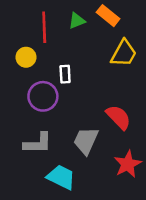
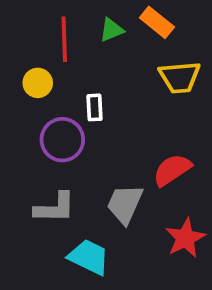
yellow trapezoid: (124, 53) -> (180, 77), turned 56
red semicircle: (119, 117) -> (172, 170), turned -80

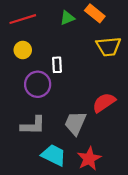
red line: (64, 39) -> (23, 19), moved, turned 75
red star: (185, 238) -> (89, 159), moved

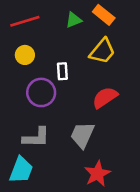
yellow trapezoid: (109, 47) -> (102, 51), moved, turned -45
red semicircle: (104, 103) -> (105, 97), moved
cyan trapezoid: (54, 155) -> (21, 170), moved, turned 85

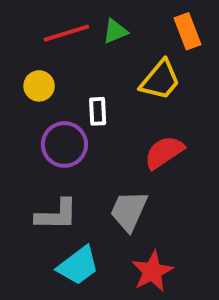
orange rectangle: (104, 15) -> (187, 31), moved, turned 30
red line: (25, 21) -> (66, 33), moved
cyan trapezoid: (21, 170) -> (78, 266), moved, turned 32

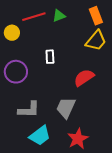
yellow trapezoid: (160, 80) -> (96, 41), moved
yellow circle: (39, 86) -> (12, 33), moved
purple circle: (64, 144) -> (16, 72), moved

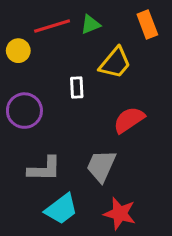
yellow trapezoid: (96, 41) -> (115, 63), moved
red star: (78, 139) -> (120, 214), turned -30

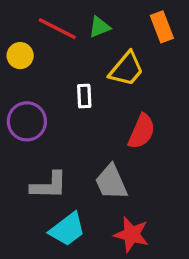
red line: (52, 26) -> (57, 29), turned 44
red semicircle: (129, 120) -> (142, 131), turned 148
gray trapezoid: (101, 166) -> (111, 182), turned -48

